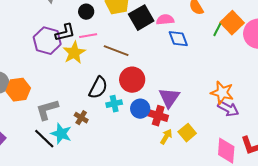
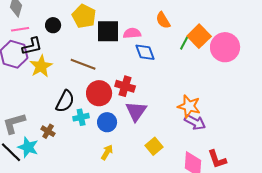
black square: (141, 18) -> (108, 31), turned 30
pink line: (88, 36) -> (20, 29), moved
red cross: (158, 116) -> (125, 86), moved
yellow arrow: (166, 137) -> (107, 152), moved

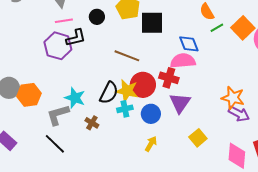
pink semicircle: (132, 33) -> (183, 61), moved, size x1.4
green line: (184, 43) -> (217, 28), moved, turned 32
yellow star: (41, 66) -> (127, 91), moved, turned -30
cyan star: (28, 147) -> (75, 98), moved

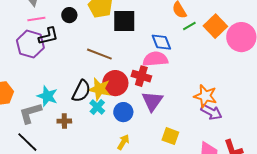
cyan cross: (125, 109) -> (97, 107), turned -35
brown cross: (92, 123) -> (64, 121), turned -32
yellow square: (198, 138) -> (170, 136), turned -30

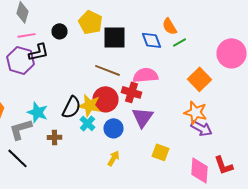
orange square: (215, 26) -> (200, 79), moved
blue diamond: (161, 42) -> (152, 40), moved
brown line: (99, 54) -> (108, 70), moved

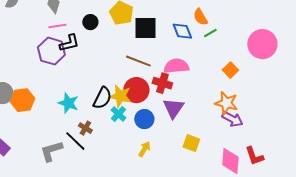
orange square: (200, 79) -> (230, 70), size x0.7
gray L-shape: (20, 129) -> (51, 151), moved
brown cross: (54, 137) -> (85, 128), turned 32
black line: (18, 158) -> (75, 141), moved

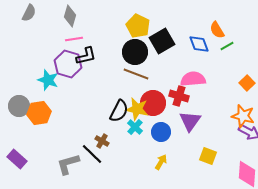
black circle: (90, 22) -> (135, 52), moved, size x1.6
black square: (145, 28) -> (162, 41), turned -30
brown line: (138, 61) -> (136, 74), moved
cyan star: (68, 103) -> (48, 80), moved

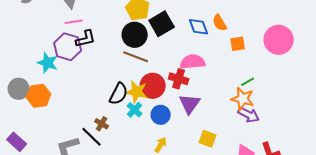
orange semicircle: (217, 30) -> (220, 23), moved
green line: (227, 46) -> (248, 82), moved
orange square: (247, 83) -> (238, 44), moved, turned 35

